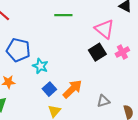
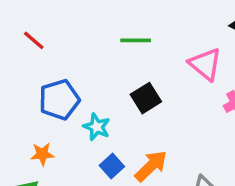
blue pentagon: (18, 50) -> (59, 100), turned -30
black square: (97, 52) -> (146, 98), moved

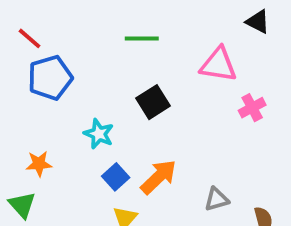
pink triangle: (205, 64) -> (218, 65), turned -30
blue pentagon: (59, 100) -> (50, 78), moved

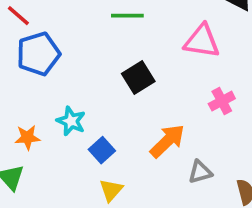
pink cross: (252, 108) -> (222, 101), moved
cyan star: (99, 134) -> (71, 121), moved
orange arrow: (159, 177) -> (167, 141), moved

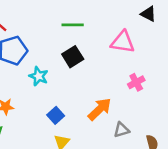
black square: (138, 77) -> (73, 57), moved
cyan star: (71, 121) -> (39, 76), moved

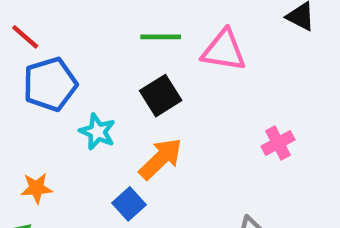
pink triangle: (123, 42) -> (224, 50), moved
orange arrow: (100, 109) -> (161, 159), moved

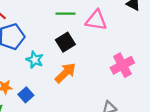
pink cross: (278, 143) -> (122, 65), size x1.5
blue square: (129, 204) -> (26, 95), moved

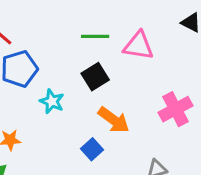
orange arrow: (65, 73) -> (114, 120), moved, turned 80
blue square: (26, 95) -> (92, 149), moved

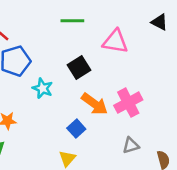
green line: (95, 36) -> (72, 21), moved
pink cross: (175, 109) -> (128, 103), moved

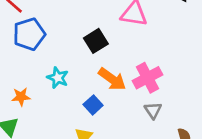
cyan star: (43, 88) -> (58, 78), moved
gray triangle: (131, 145) -> (153, 110), moved, turned -48

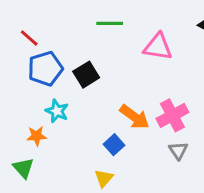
black square: (96, 41) -> (86, 75), moved
cyan star: (58, 78) -> (57, 111), moved

